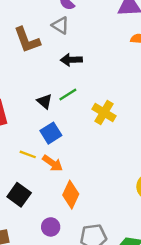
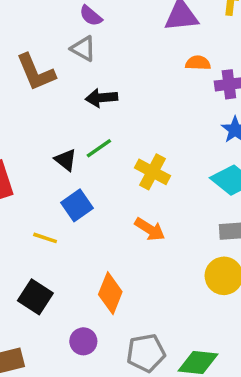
orange arrow: (52, 163) -> (150, 229), moved

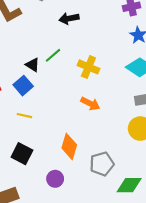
black arrow: (102, 98) -> (69, 18), moved
blue square: (77, 205) -> (23, 86), moved
gray pentagon: (146, 353) -> (102, 164), moved

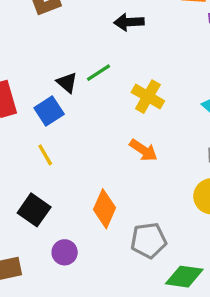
yellow line: (24, 116) -> (45, 155), turned 40
purple circle: (55, 179) -> (65, 252), moved

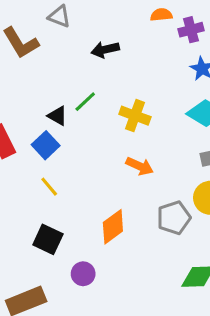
orange diamond: (104, 209) -> (113, 227), turned 40
gray pentagon: (149, 240) -> (174, 218), moved

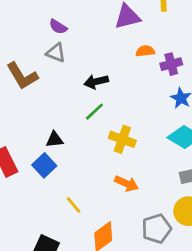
green line: (85, 102) -> (94, 112), moved
black triangle: (58, 116) -> (55, 140), turned -36
yellow line: (49, 187) -> (74, 205), moved

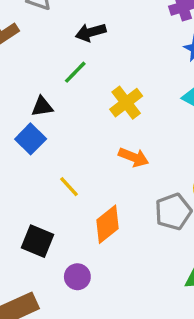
green line: (94, 112) -> (75, 72), moved
yellow cross: (122, 139) -> (126, 103), turned 35

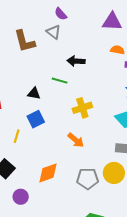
green line: (75, 72) -> (60, 81), turned 42
blue square: (31, 139) -> (36, 119), moved
yellow line: (69, 187) -> (17, 136), moved, turned 40

